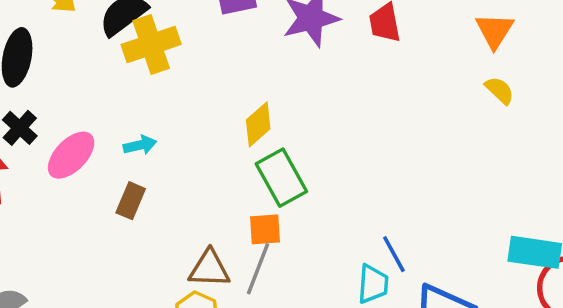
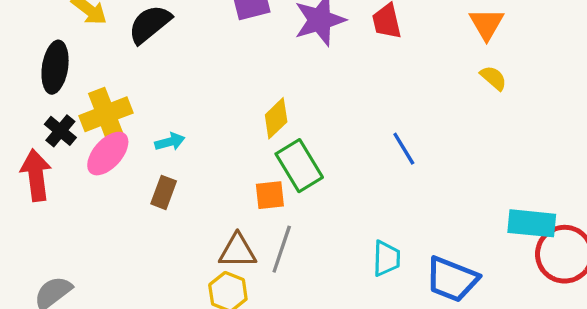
yellow cross: (151, 44) -> (106, 114), moved
orange square: (265, 229) -> (270, 195), moved
blue line: (394, 254) -> (404, 149), moved

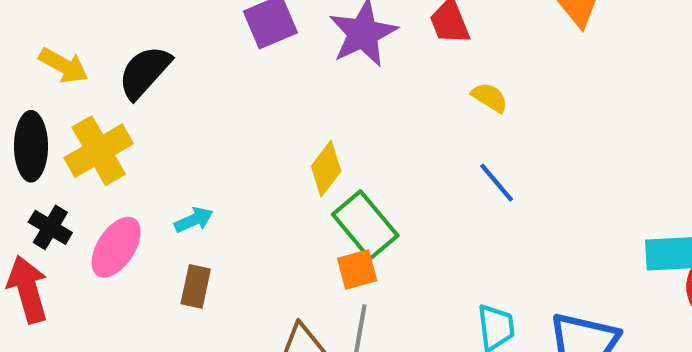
yellow semicircle: (493, 78) -> (490, 97), moved
yellow cross: (106, 114) -> (99, 151), moved
orange square: (270, 195) -> (357, 269), moved

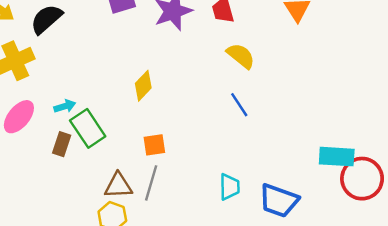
yellow semicircle: (490, 97) -> (241, 56), size x1.4
green rectangle: (365, 225) -> (88, 128), moved

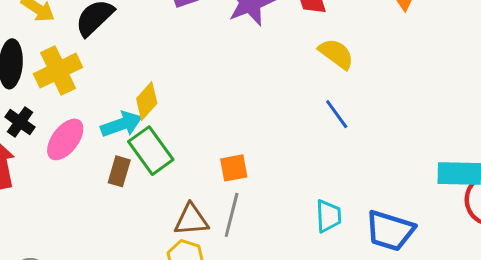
yellow diamond: (143, 86) -> (147, 101), moved
cyan arrow: (65, 106) -> (121, 124), size x1.5

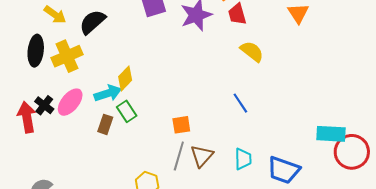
blue line: (337, 114) -> (240, 103), moved
black cross: (20, 122) -> (44, 105), moved
green rectangle: (151, 151) -> (127, 111), size x0.7
brown triangle: (191, 220) -> (202, 156), moved, turned -45

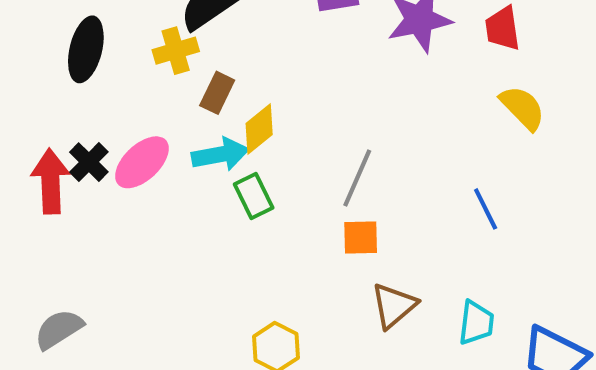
yellow cross: (67, 56) -> (176, 51), moved, size x0.7
brown rectangle: (105, 124) -> (217, 93), moved
gray line: (179, 156) -> (357, 178), moved

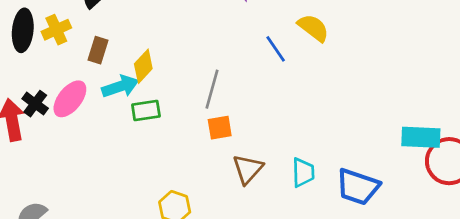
yellow cross: (176, 51) -> (56, 30), moved
brown rectangle: (217, 93) -> (98, 50), moved
green rectangle: (254, 196) -> (146, 110), turned -64
blue line: (486, 209) -> (276, 49), moved

